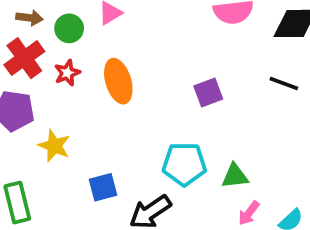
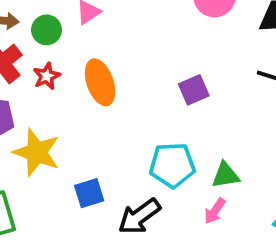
yellow star: (54, 146) -> (37, 152), size x1.4
pink arrow: (249, 213) -> (215, 211), moved

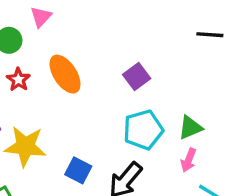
purple square: (194, 90) -> (137, 77), moved
blue square: (89, 193) -> (78, 170), turned -32

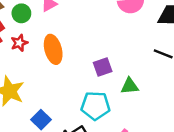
green triangle: (190, 128) -> (130, 86), moved

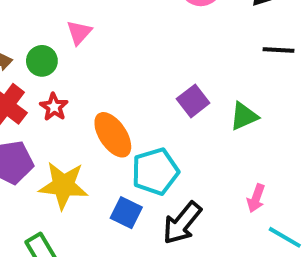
orange ellipse: (53, 49) -> (113, 135), moved
cyan pentagon: (95, 106) -> (155, 172), moved

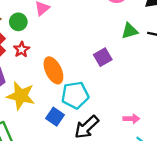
green triangle: (244, 116) -> (130, 31), moved
pink arrow: (256, 198) -> (131, 119), turned -119

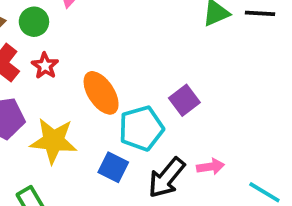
purple square: (103, 57) -> (184, 100), moved
pink arrow: (131, 119) -> (211, 167), moved

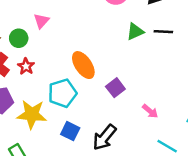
orange ellipse: (101, 93) -> (83, 65), moved
cyan pentagon: (141, 128) -> (62, 93), moved
pink arrow: (211, 167) -> (150, 111), moved, turned 49

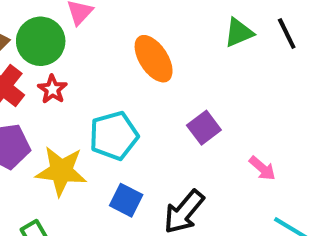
black line: (163, 32) -> (287, 33), turned 60
green circle: (19, 38) -> (41, 41), size x1.5
orange ellipse: (83, 65) -> (154, 59), moved

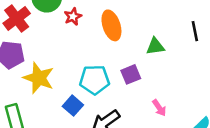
green triangle: (239, 33) -> (155, 46), moved
red star: (52, 89) -> (73, 16), moved
cyan pentagon: (114, 136) -> (95, 80), moved

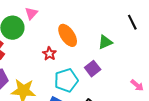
red star: (73, 16) -> (49, 54), moved
pink arrow: (159, 108) -> (137, 85), moved

